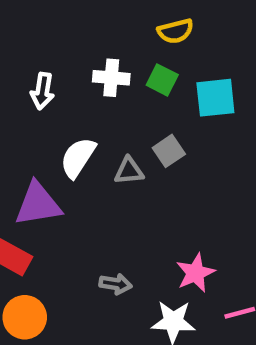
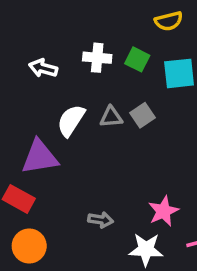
yellow semicircle: (176, 31) -> (169, 21), moved
white arrow: (42, 91) -> (43, 68), turned 96
gray triangle: (129, 171) -> (111, 117), moved

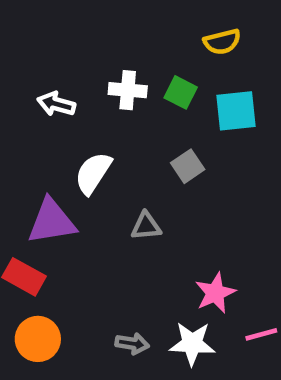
gray triangle: (111, 117) -> (146, 226), moved
gray arrow: (101, 220) -> (132, 344), moved

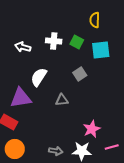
yellow semicircle: (222, 42) -> (95, 20), turned 105

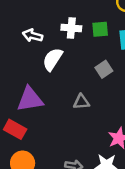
green square: (77, 42) -> (100, 29), turned -32
white semicircle: (39, 77) -> (53, 59), moved

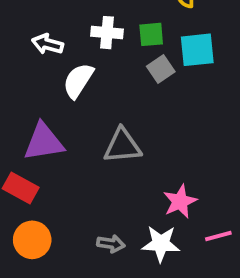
gray square: (104, 69) -> (161, 69), moved
gray triangle: (81, 102) -> (122, 146), size x1.5

